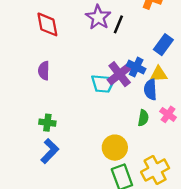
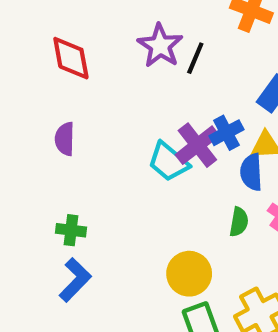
blue cross: (136, 67) -> (226, 133), turned 36
cyan trapezoid: (103, 84) -> (168, 162), turned 35

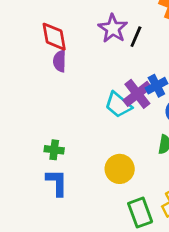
purple semicircle: (65, 139) -> (60, 61), moved
yellow circle: (189, 274) -> (120, 169), moved
blue L-shape: (75, 280) -> (57, 183), turned -44

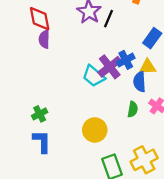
green cross: (54, 150) -> (40, 114), turned -35

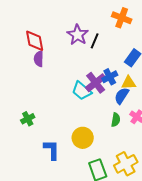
blue semicircle: (140, 82) -> (122, 96), turned 36
green cross: (40, 114) -> (28, 119), moved
blue L-shape: (42, 141) -> (52, 150), moved

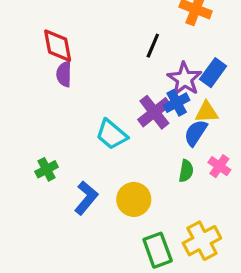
purple star: (78, 35) -> (185, 79), moved
cyan trapezoid: (82, 91) -> (112, 134), moved
blue L-shape: (52, 150) -> (86, 198), moved, turned 40

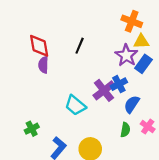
black line: (153, 46) -> (80, 46), moved
purple star: (185, 79) -> (126, 55), moved
yellow triangle: (207, 112) -> (141, 41), moved

